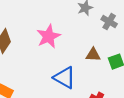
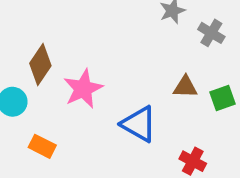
pink star: (49, 36) -> (83, 89), moved

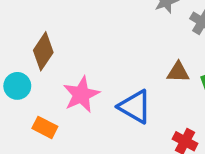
pink star: (83, 89) -> (81, 95), moved

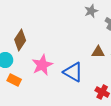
orange rectangle: (45, 127) -> (14, 80), moved

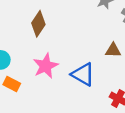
brown diamond: (20, 40) -> (38, 24), moved

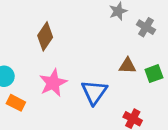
blue triangle: (83, 74) -> (94, 92), turned 35

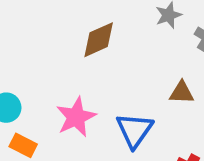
brown diamond: (45, 36) -> (99, 40), moved, turned 32

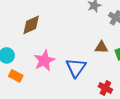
brown diamond: (99, 40) -> (31, 25), moved

